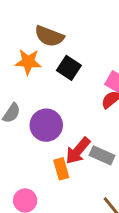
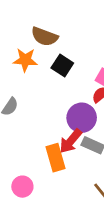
purple circle: (46, 125) -> (82, 118), moved
orange rectangle: (61, 169) -> (55, 158), size x1.4

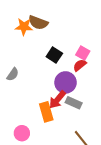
orange star: (25, 60) -> (24, 27), moved
black square: (62, 65) -> (54, 55), moved

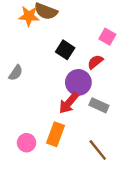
pink square: (83, 53) -> (107, 37), moved
gray rectangle: (74, 103) -> (99, 105), moved
orange rectangle: (46, 112) -> (55, 134), moved, turned 36

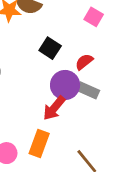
pink square: (107, 37) -> (94, 17), moved
gray rectangle: (99, 105) -> (88, 90), moved

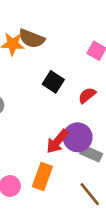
purple circle: (65, 85) -> (78, 137), moved
gray rectangle: (88, 90) -> (91, 154), moved

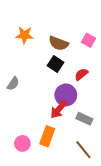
brown semicircle: (32, 39) -> (59, 43), moved
purple circle: (78, 137) -> (66, 95), moved

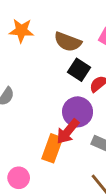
black square: (55, 64) -> (79, 70), moved
orange rectangle: (47, 136) -> (52, 148), moved

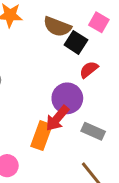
black square: (79, 70) -> (76, 42), moved

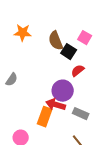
brown semicircle: (57, 27) -> (56, 41), turned 48
red arrow: (57, 118) -> (56, 105), turned 66

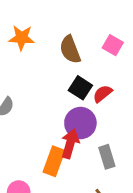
black square: (69, 52) -> (80, 88), moved
red arrow: (56, 105) -> (70, 144), turned 90
gray rectangle: (81, 114) -> (107, 157), turned 49

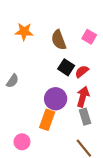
purple circle: (80, 123) -> (56, 99), moved
red arrow: (70, 144) -> (83, 97), moved

